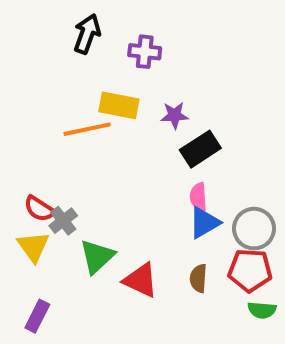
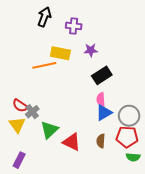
purple star: (174, 115) -> (91, 50), moved

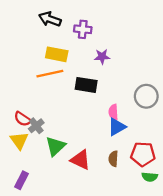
black arrow: (44, 17) -> (50, 19), turned -90
yellow rectangle: (60, 53) -> (57, 54), moved
black rectangle: (102, 75) -> (86, 85), moved, turned 42
gray circle: (129, 116) -> (146, 96), moved

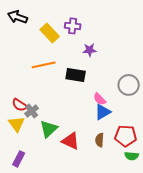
black arrow: (50, 19) -> (18, 17), moved
yellow rectangle: (57, 54) -> (50, 33), moved, turned 36
pink semicircle: (113, 112) -> (100, 99), turned -40

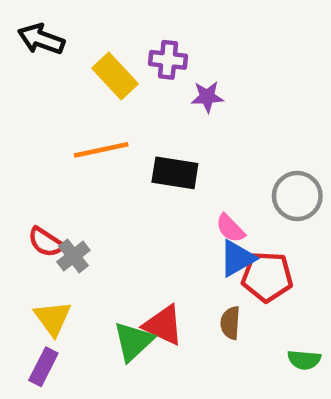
purple star: (90, 50) -> (207, 97), moved
yellow triangle: (17, 124) -> (53, 318), moved
green triangle: (49, 129) -> (133, 341), moved
red pentagon: (126, 136) -> (267, 277), moved

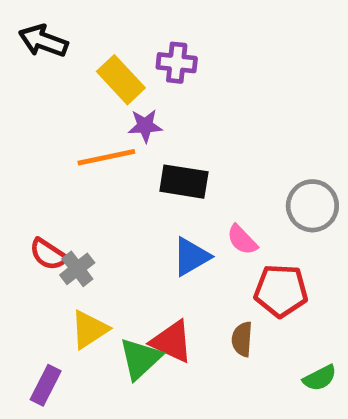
purple star: (207, 97) -> (145, 126), moved
blue triangle: (237, 258) -> (191, 257), moved
yellow triangle: (53, 318) -> (89, 329), moved, turned 33
green semicircle: (304, 360) -> (320, 378), turned -32

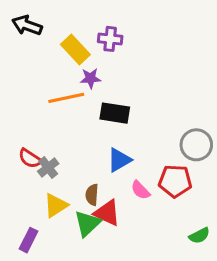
gray circle: (312, 206) -> (196, 145), moved
pink semicircle: (242, 240) -> (140, 190), moved
brown semicircle: (242, 339) -> (92, 195), moved

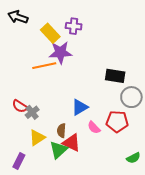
purple star: (90, 78) -> (60, 52), size x1.6
black rectangle: (115, 113) -> (115, 76), moved

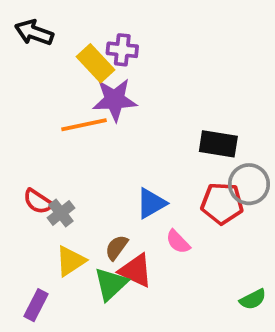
purple cross: (74, 26) -> (122, 50), moved
red pentagon: (117, 121) -> (222, 203), moved
brown semicircle: (61, 131) -> (117, 248), turned 32

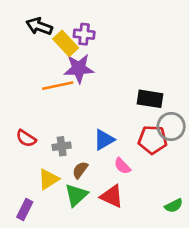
black arrow: (34, 33) -> (39, 26), moved
gray cross: (61, 213) -> (62, 146), moved, turned 30
red triangle: (136, 271) -> (112, 196), moved

